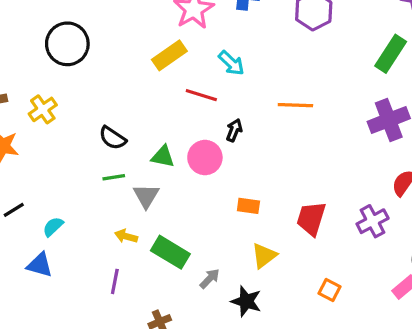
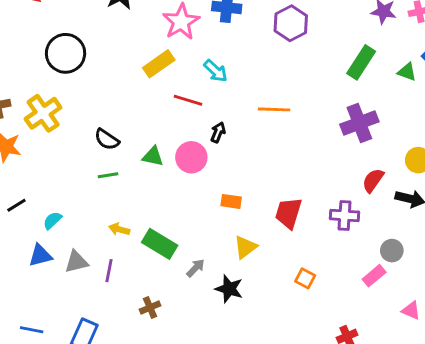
yellow cross: (43, 109) -> (43, 113), size x1.4
gray triangle: (146, 196) -> (76, 262), moved, turned 45
purple cross: (373, 221) -> (345, 215), turned 32
blue triangle: (40, 265) -> (40, 255), turned -30

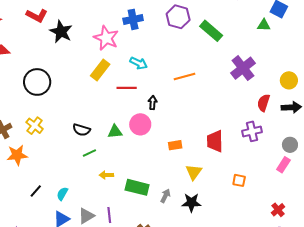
green rectangle: (361, 62) -> (211, 31), moved, turned -65
yellow cross: (43, 113) -> (35, 126), size x0.7
yellow arrow: (119, 229) -> (106, 175), moved

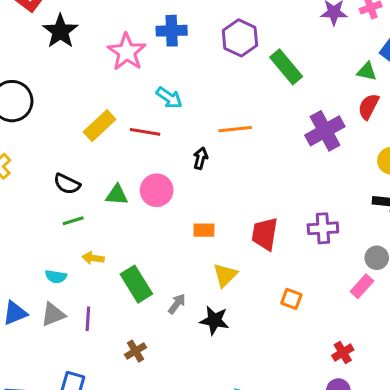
yellow rectangle: (100, 70) -> (100, 126), moved
black arrow: (153, 103) -> (200, 158), moved
red semicircle: (264, 103) -> (369, 107), moved
green rectangle: (137, 187) -> (136, 284), turned 35
cyan semicircle: (62, 194) -> (56, 276), moved, turned -120

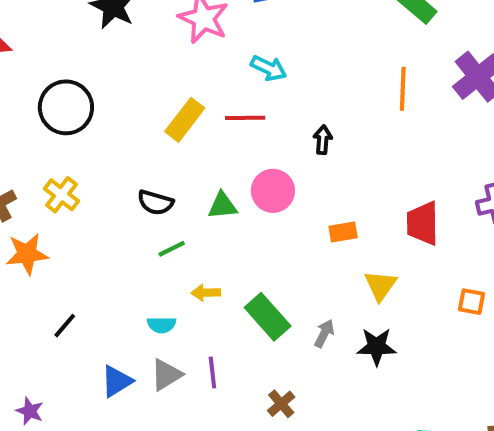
orange line: (235, 129) -> (403, 89), moved, turned -72

